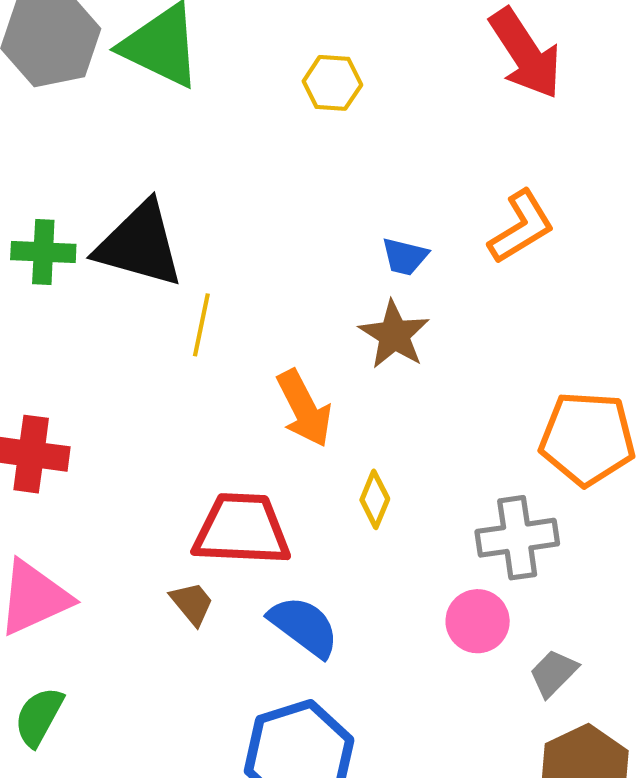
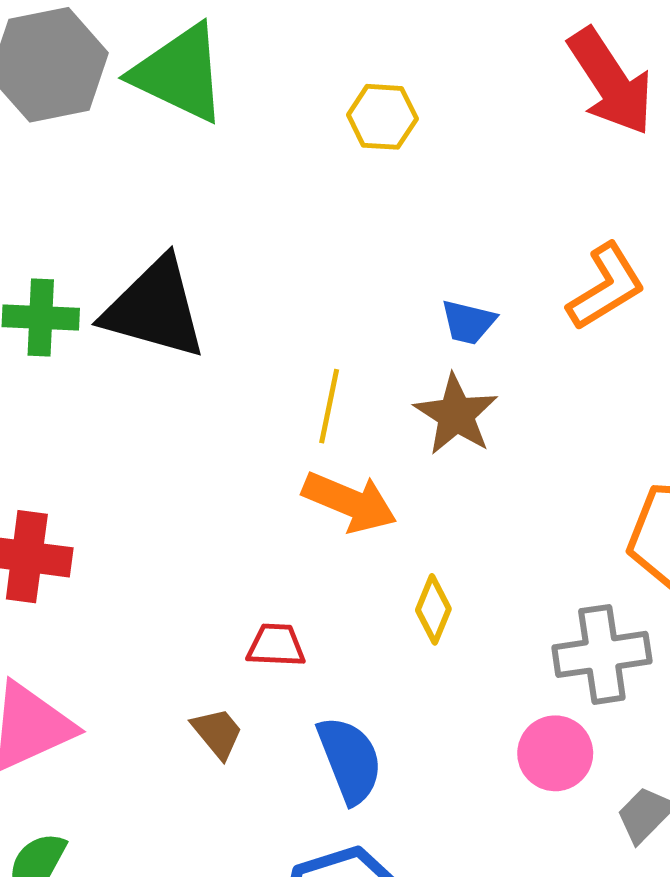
yellow line: (201, 325) -> (329, 406), moved
orange arrow: (304, 408) -> (350, 502), turned -40
red trapezoid: (242, 530) -> (276, 645), size x0.5
blue semicircle: (304, 626) -> (350, 760), turned 32

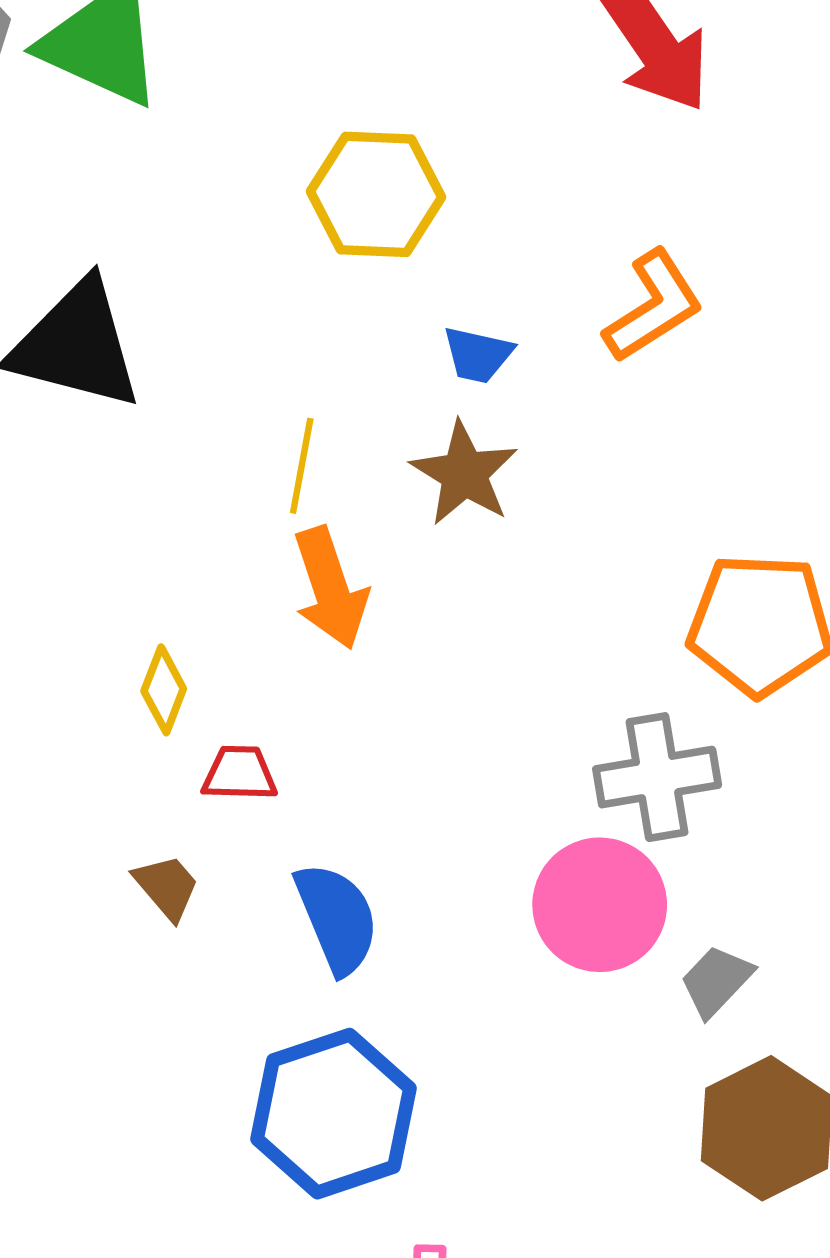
yellow hexagon: (382, 117) -> (376, 194), moved, size x1.5
orange arrow: (350, 502) -> (330, 588), turned 50
yellow diamond: (433, 609) -> (164, 690), moved
pink circle: (555, 753) -> (600, 905), size x1.4

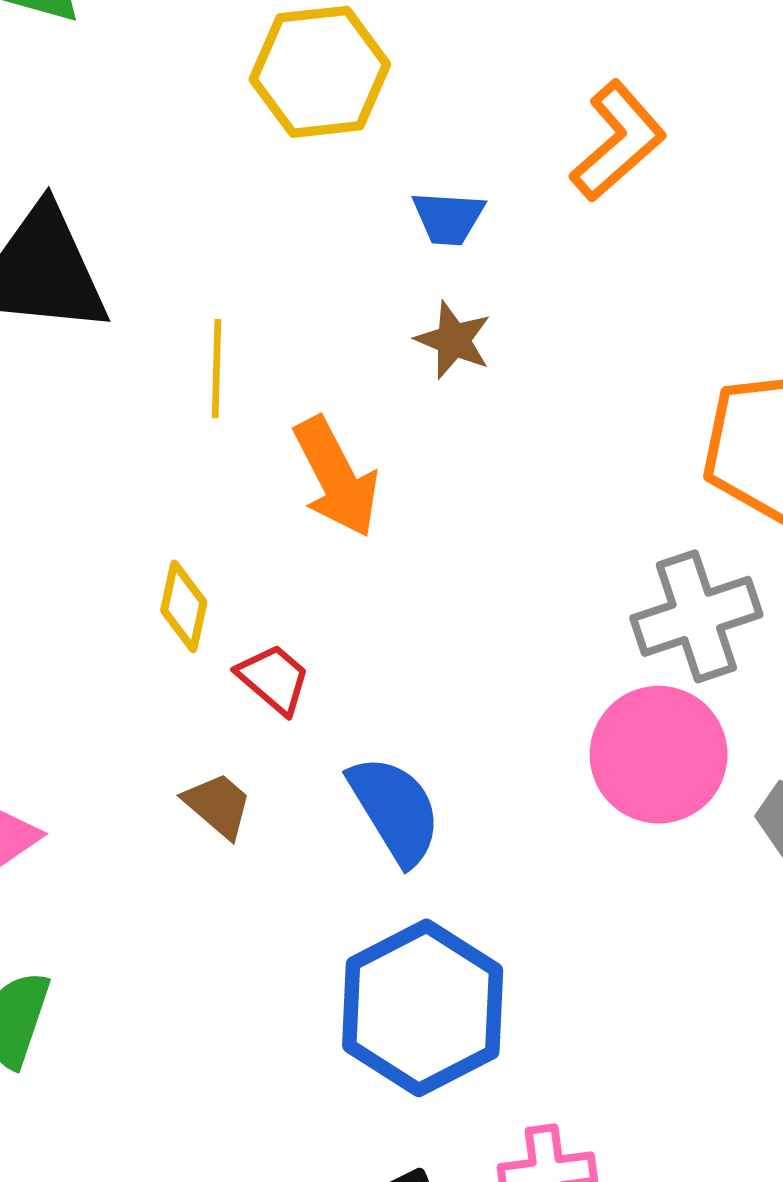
yellow line: (302, 466) -> (217, 369), moved
brown star: (464, 474) -> (453, 340), size x0.7
red trapezoid: (240, 773) -> (274, 679), turned 48

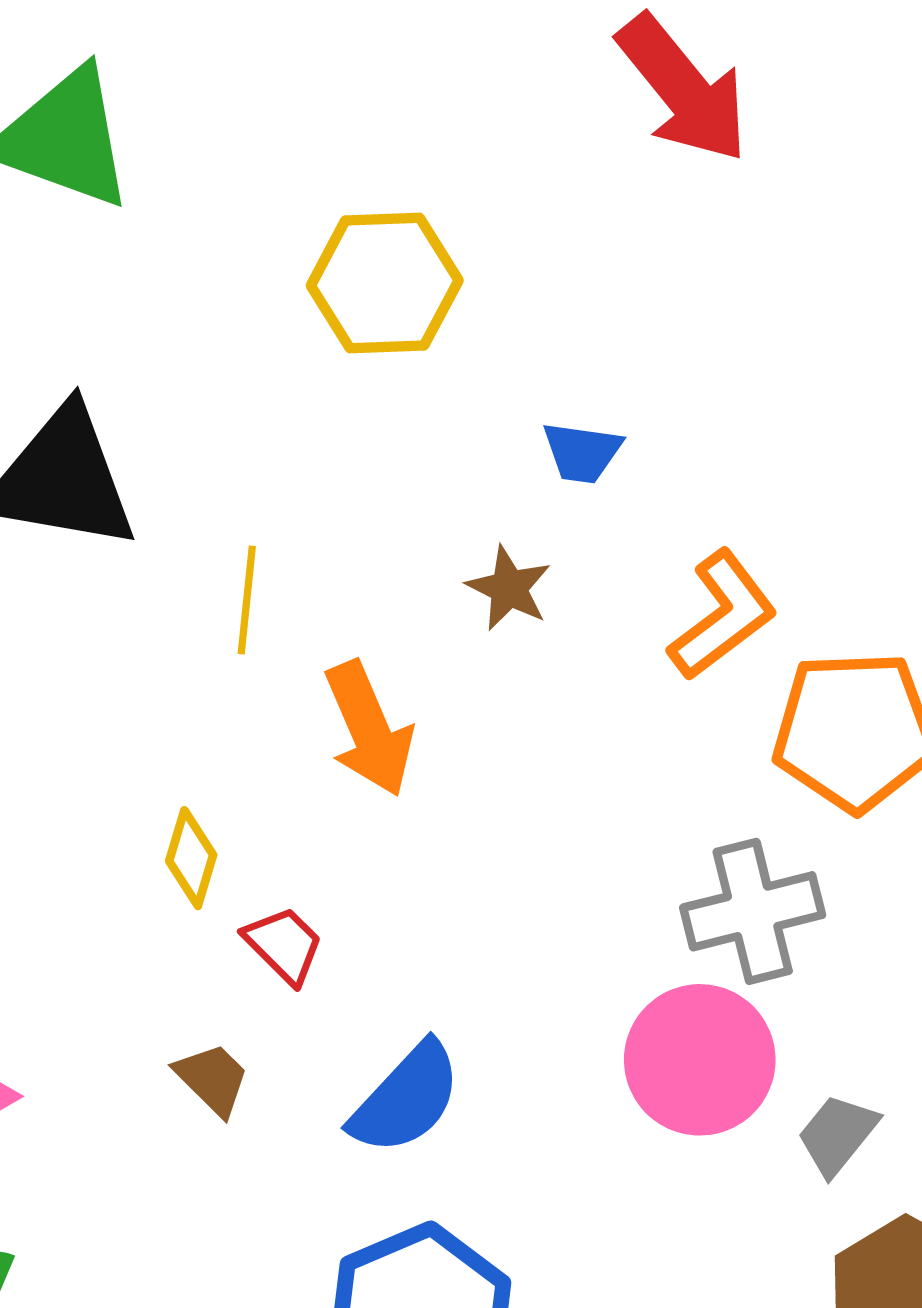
orange L-shape: (618, 141) -> (723, 615), moved
blue trapezoid: (448, 218) -> (582, 452), moved
blue semicircle: (395, 810) -> (406, 1099), turned 70

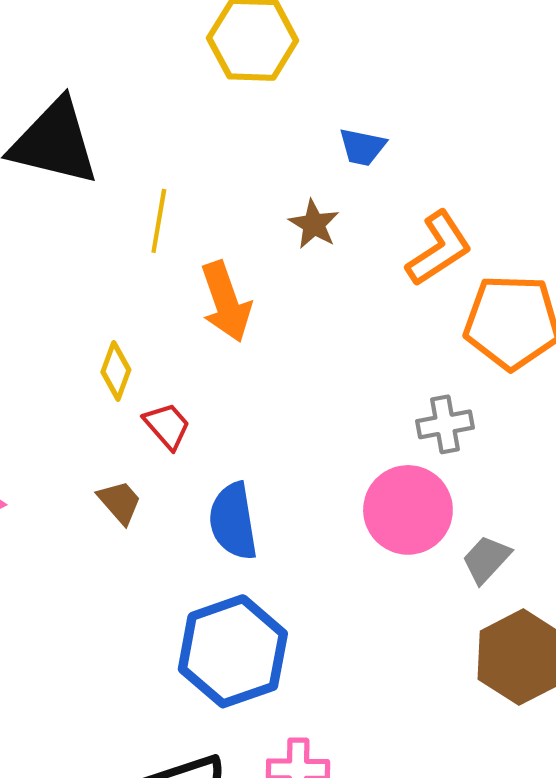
gray cross: (753, 911) -> (445, 424), size x0.7
blue semicircle: (406, 1099) -> (233, 521), turned 124

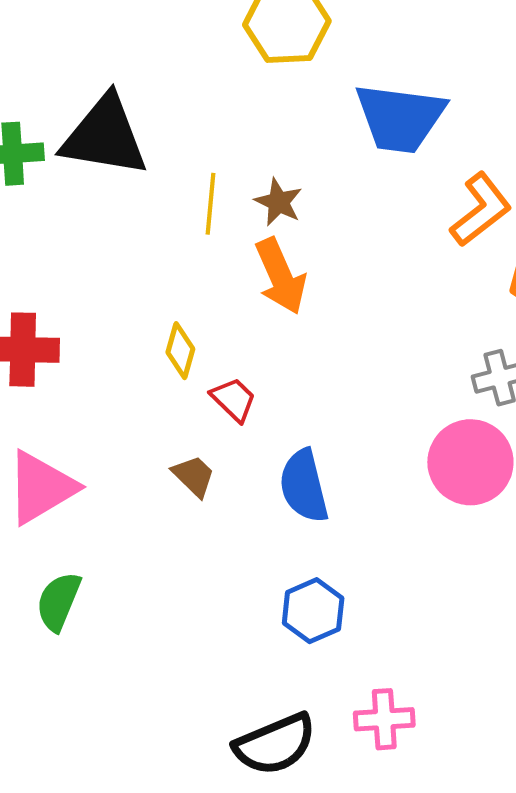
blue trapezoid: (362, 147) -> (400, 118), size x2.0
brown star: (314, 224) -> (279, 202), moved
blue hexagon: (233, 651) -> (313, 611), size x0.6

